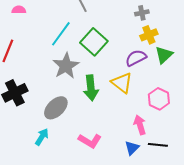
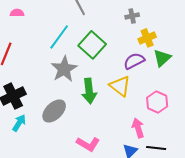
gray cross: (142, 13) -> (132, 16), moved
cyan arrow: (42, 137) -> (19, 123), moved

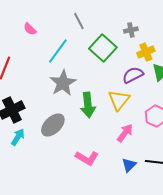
pink semicircle: (17, 13) -> (30, 29), moved, turned -136
green square: (92, 45) -> (103, 48), moved
yellow triangle: (120, 86) -> (119, 100), turned 30
pink arrow: (138, 128) -> (125, 133), moved, turned 54

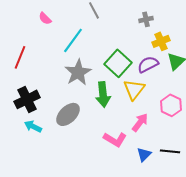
green square: (103, 48) -> (118, 63), moved
cyan arrow: (18, 137) -> (33, 126), turned -96
pink L-shape: (87, 158) -> (115, 139), moved

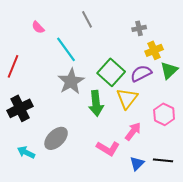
cyan line: (73, 40) -> (66, 49), turned -72
gray ellipse: (68, 114) -> (56, 138), moved
cyan arrow: (33, 126) -> (26, 152), moved

